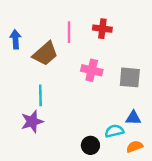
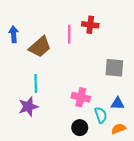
pink line: (69, 32) -> (69, 34), moved
pink cross: (92, 70) -> (81, 97), moved
cyan semicircle: (114, 131) -> (101, 115), turned 84

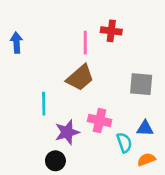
brown trapezoid: (40, 47) -> (80, 78), moved
purple star: (28, 107) -> (67, 132), moved
black circle: (80, 128) -> (55, 161), moved

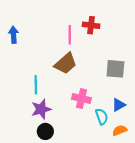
blue triangle: (145, 128) -> (119, 105), turned -32
purple star: (67, 132) -> (41, 109), moved

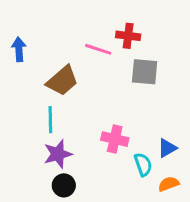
pink line: (70, 35) -> (98, 49), turned -72
brown trapezoid: (66, 63) -> (62, 81), moved
gray square: (115, 69) -> (145, 72), moved

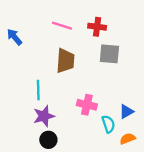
blue arrow: (19, 49) -> (14, 37), turned -36
pink line: (98, 49) -> (62, 26), moved
brown trapezoid: (62, 81) -> (65, 61), moved, turned -45

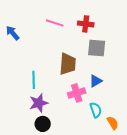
brown trapezoid: (65, 61) -> (68, 64), moved
pink cross: (87, 105) -> (77, 93), turned -30
blue triangle: (126, 112) -> (96, 81), moved
orange semicircle: (128, 139) -> (113, 123), turned 80

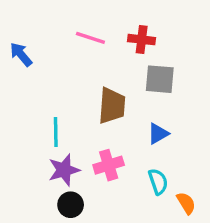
pink cross: (77, 93) -> (109, 165), moved

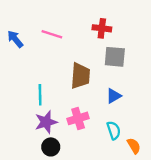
pink line: (90, 38) -> (52, 34), moved

